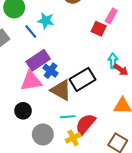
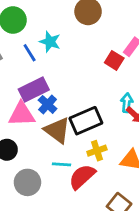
yellow cross: (73, 138) -> (97, 151), moved

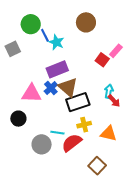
blue line: (30, 53) -> (45, 35), moved
purple rectangle: (34, 90) -> (57, 69), moved
brown triangle: (57, 130) -> (68, 87), moved
gray circle: (27, 182) -> (42, 144), moved

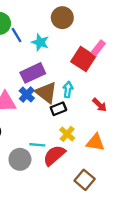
cyan star: (56, 42) -> (40, 42), moved
red square: (102, 60) -> (83, 59), size x1.5
cyan arrow: (109, 91) -> (68, 90), moved
black rectangle: (78, 102) -> (58, 109), size x0.6
yellow cross: (84, 125) -> (67, 134), turned -32

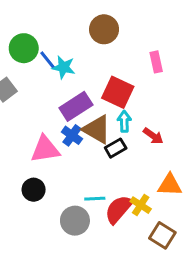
cyan star: (40, 42) -> (64, 67), moved
pink rectangle: (98, 48) -> (156, 62), turned -42
red square: (83, 59) -> (118, 92), moved
red arrow: (100, 105) -> (153, 136), moved
yellow cross: (67, 134) -> (141, 205), moved

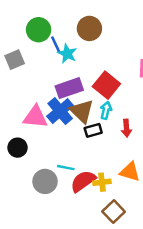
brown circle: (104, 29) -> (89, 28), moved
blue cross: (72, 135) -> (60, 111), size x1.5
red arrow: (153, 136) -> (126, 128), turned 36
yellow cross: (141, 205) -> (102, 182), turned 36

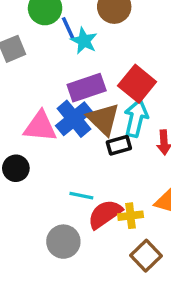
cyan arrow: (106, 110) -> (136, 118), size x1.5
gray circle: (45, 181) -> (63, 242), moved

